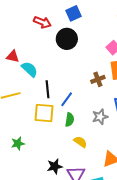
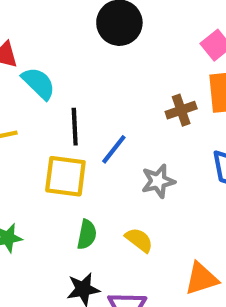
gray star: (100, 117) -> (158, 181), moved
green semicircle: (70, 120) -> (87, 235), moved

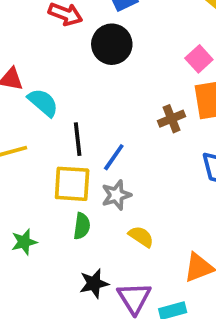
gray star: (158, 181) -> (116, 195), moved
green semicircle: (87, 235) -> (82, 226), moved

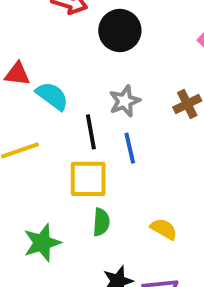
blue line: (114, 157) -> (130, 148), turned -44
gray star: (116, 195) -> (125, 101), moved
green star: (24, 242) -> (42, 243), size x1.4

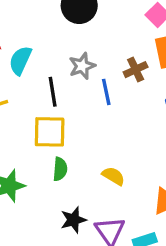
cyan semicircle: (52, 96) -> (20, 60), turned -104
blue line: (130, 148) -> (106, 92), moved

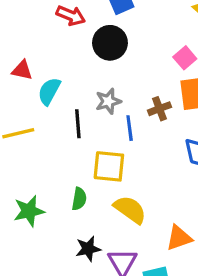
yellow square: (50, 132) -> (109, 166), moved
yellow semicircle: (113, 176) -> (130, 210), size x1.5

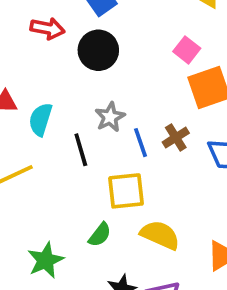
brown cross: (159, 109) -> (176, 138), moved
green semicircle: (79, 199) -> (100, 235), turned 40

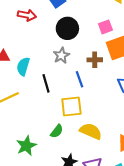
black circle: (98, 50) -> (67, 28), moved
pink square: (187, 50) -> (105, 27), turned 32
gray star: (110, 117) -> (61, 55), moved
brown cross: (176, 138) -> (95, 60), moved, turned 32

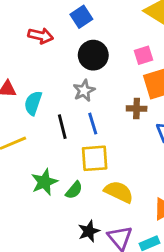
brown cross: (95, 60) -> (137, 109), moved
blue line: (80, 79) -> (93, 124), moved
green star: (26, 146) -> (44, 182), moved

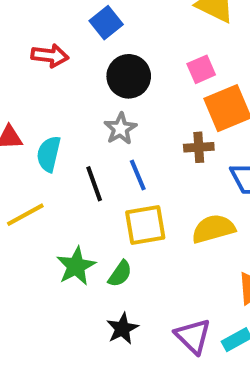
yellow semicircle: (119, 192) -> (213, 229), moved, turned -36
black star: (89, 231) -> (122, 329), moved

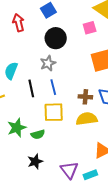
red arrow: (50, 56) -> (18, 23), turned -120
pink square: (201, 69) -> (90, 28), moved
brown cross: (199, 147) -> (85, 97), moved
green semicircle: (120, 274) -> (38, 134), turned 32

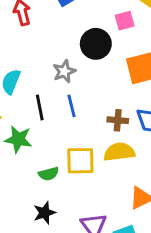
black circle: (56, 38) -> (96, 44), moved
yellow square: (54, 112) -> (80, 161), moved
green star: (17, 128) -> (18, 139), moved, turned 30

